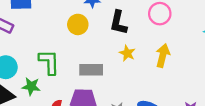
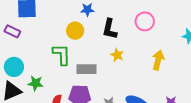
yellow arrow: (163, 56) -> (158, 60), moved
green L-shape: (49, 62) -> (62, 55), moved

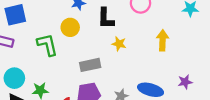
green L-shape: (62, 55) -> (47, 45), moved

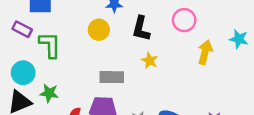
yellow arrow: (163, 40) -> (205, 52), moved
green L-shape: (47, 45) -> (50, 45), moved

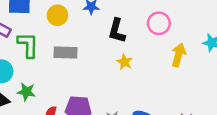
yellow circle: (99, 30) -> (57, 15), moved
gray rectangle: (112, 77) -> (66, 53), moved

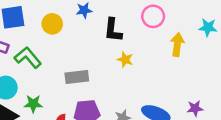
green L-shape: (28, 45) -> (28, 58), turned -32
gray rectangle: (66, 53) -> (77, 77), moved

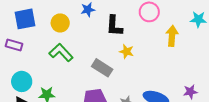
green L-shape: (28, 58) -> (61, 53), moved
gray rectangle: (77, 77) -> (102, 68), moved, turned 42

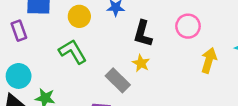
purple rectangle: (14, 45) -> (19, 31), turned 42
yellow star: (126, 51) -> (141, 63), moved

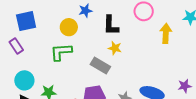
yellow circle: (79, 16) -> (69, 27), moved
green L-shape: (73, 52) -> (61, 52), turned -50

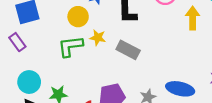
yellow star: (115, 48) -> (98, 38), moved
gray rectangle: (100, 65) -> (128, 50), moved

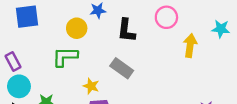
yellow star: (98, 38) -> (91, 86), moved
purple rectangle: (17, 42) -> (13, 62), moved

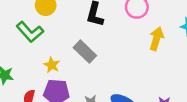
green L-shape: (65, 57) -> (30, 32), turned -140

